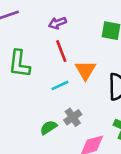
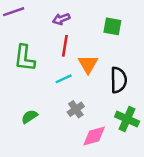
red line: (61, 51) -> (65, 46), turned 30
green semicircle: (49, 127) -> (29, 117), moved

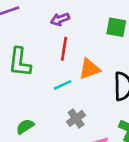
orange triangle: (88, 64) -> (89, 69), turned 40

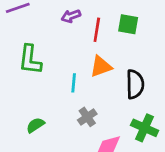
red line: (64, 49) -> (97, 30), moved
cyan line: (63, 85) -> (74, 83), turned -60

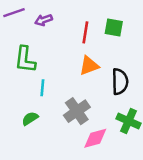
purple arrow: (71, 16) -> (44, 20), moved
cyan line: (74, 83) -> (42, 88), moved
gray cross: (87, 117) -> (77, 111), size x1.5

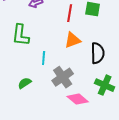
cyan line: (42, 88) -> (44, 58), moved
pink diamond: (95, 138) -> (78, 99), turned 55

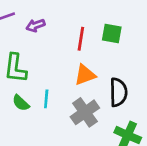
gray cross: (63, 77) -> (85, 112), moved
green semicircle: (25, 83) -> (21, 103), moved, turned -104

